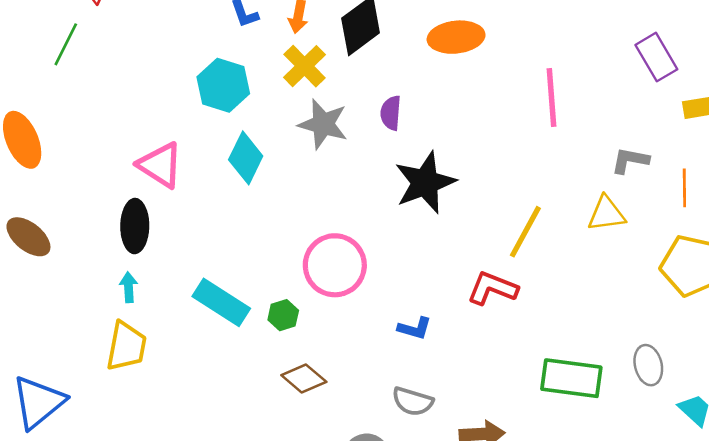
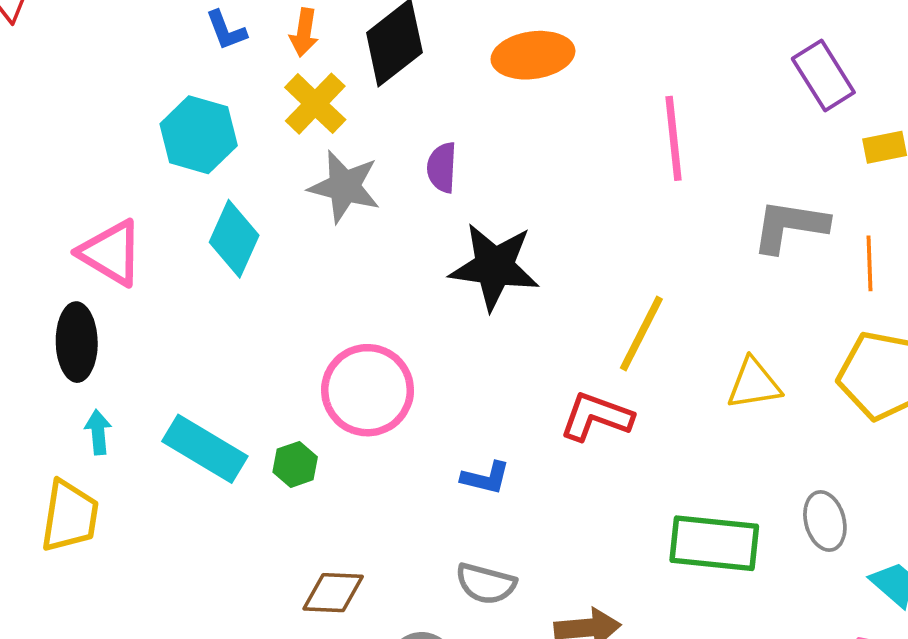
gray L-shape: (630, 160) -> (790, 226), size x1.4
black star: (425, 183) -> (494, 267), turned 30
yellow triangle: (606, 214) -> (754, 384), moved
cyan arrow: (129, 287) -> (98, 432), moved
brown diamond: (304, 379) -> (333, 593), moved, turned -36

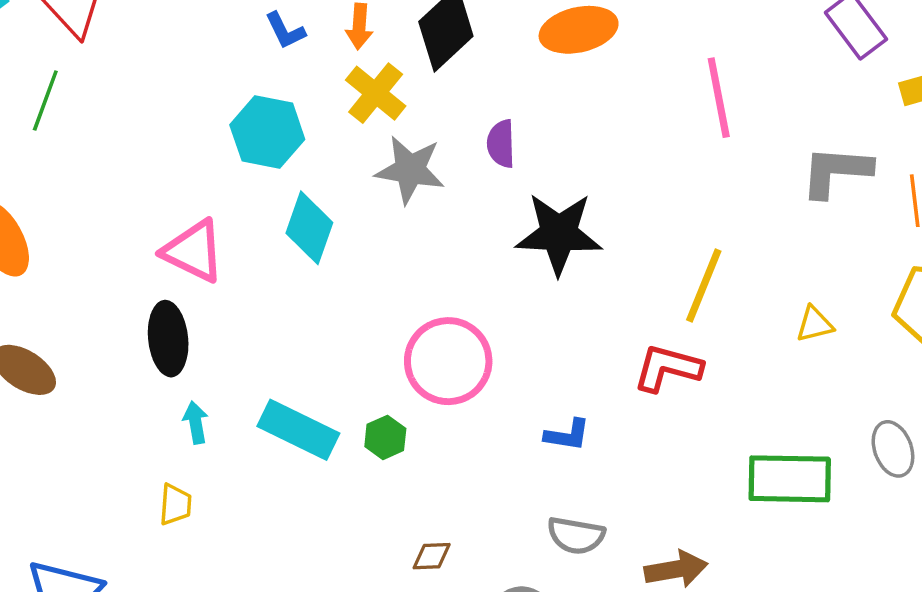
yellow triangle: (754, 384) -> (815, 324), size x0.7
yellow trapezoid: (70, 516) -> (175, 505), size x0.6
brown diamond: (333, 593) -> (432, 556), size x0.7

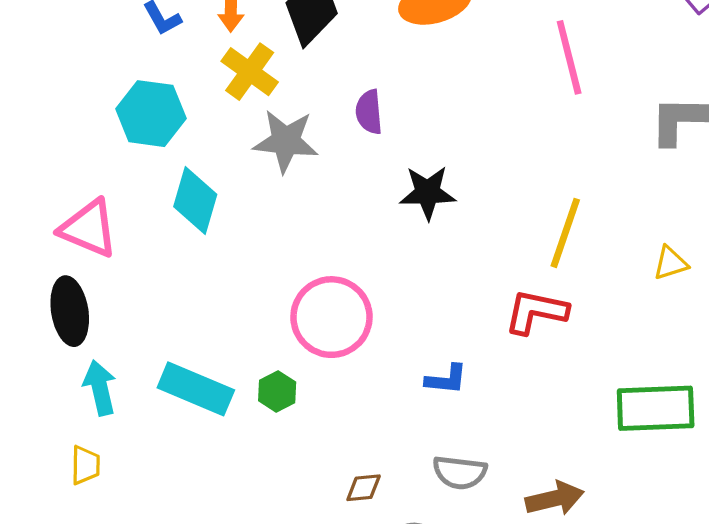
black star: (559, 234) -> (428, 193), size x0.7
cyan arrow: (196, 423) -> (100, 388), size x1.4
brown diamond: (432, 556) -> (364, 488), moved

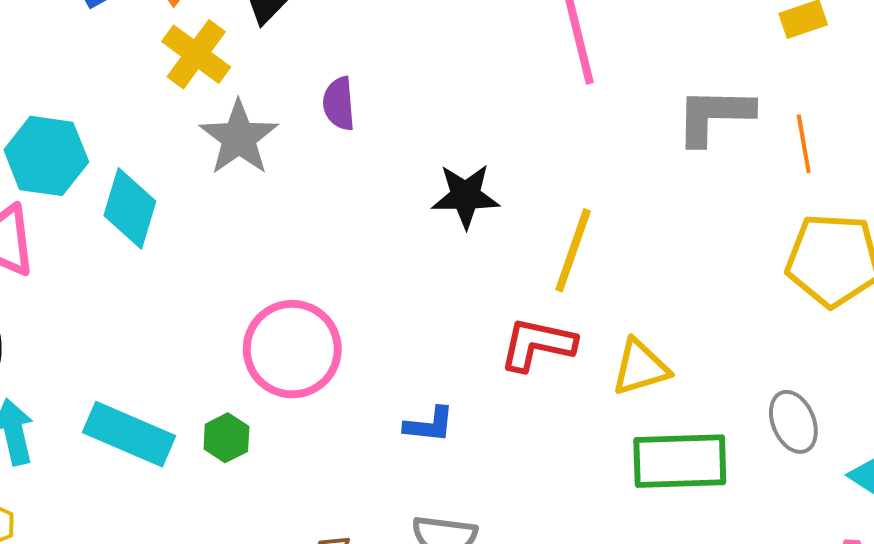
cyan hexagon: (151, 114) -> (46, 156), moved
gray star: (286, 141) -> (239, 138), turned 30
black star: (428, 193) -> (466, 196), moved
yellow triangle: (670, 263) -> (640, 367), moved, size x1.4

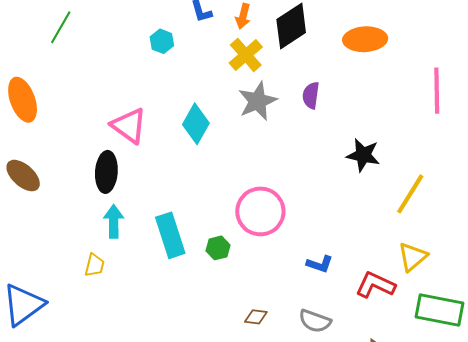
cyan hexagon: (46, 156) -> (162, 41), moved, size x0.6
red L-shape: (537, 344) -> (375, 285), moved
yellow triangle: (640, 367) -> (413, 257), moved, turned -36
cyan rectangle: (129, 434) -> (170, 235), turned 36

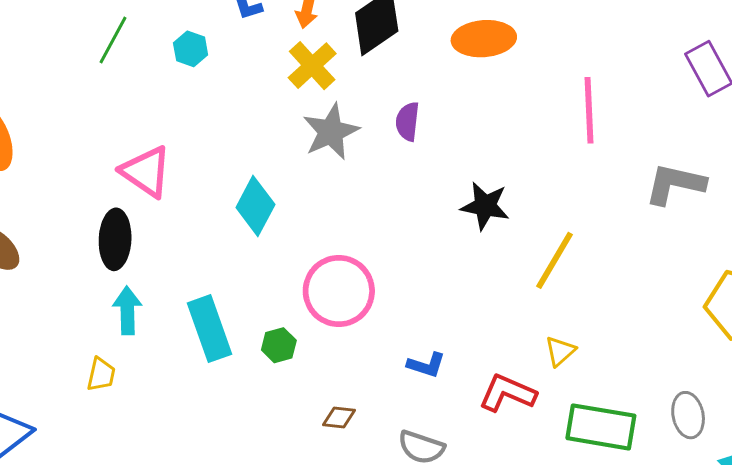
green line: (61, 27) -> (113, 40), moved
cyan diamond: (196, 124) -> (255, 206), moved
yellow triangle: (413, 257) -> (560, 351), size x0.7
brown diamond: (256, 317) -> (339, 417), moved

